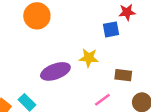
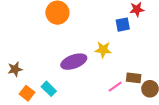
brown rectangle: (123, 75) -> (134, 78), moved

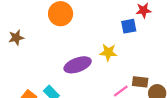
brown star: (15, 69) -> (16, 38), moved

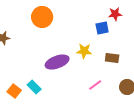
brown rectangle: (140, 82) -> (112, 58), moved

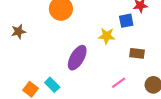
yellow star: (84, 51) -> (107, 36), moved
purple ellipse: (57, 62) -> (77, 58), turned -40

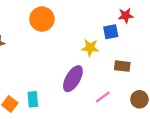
purple ellipse: (77, 58) -> (73, 79), moved
cyan rectangle: (52, 85) -> (33, 99), turned 40

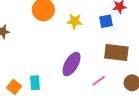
yellow star: (90, 48) -> (75, 21), moved
brown rectangle: (122, 66) -> (116, 53), size x1.6

